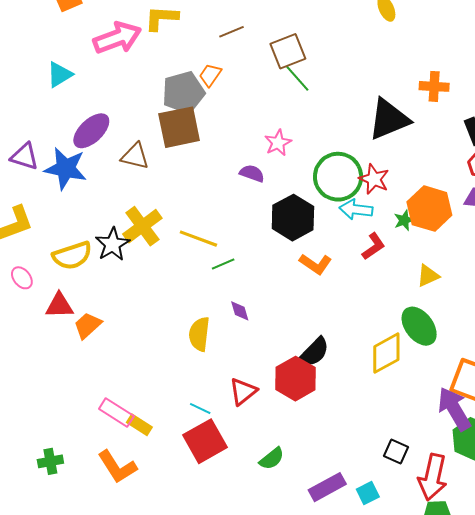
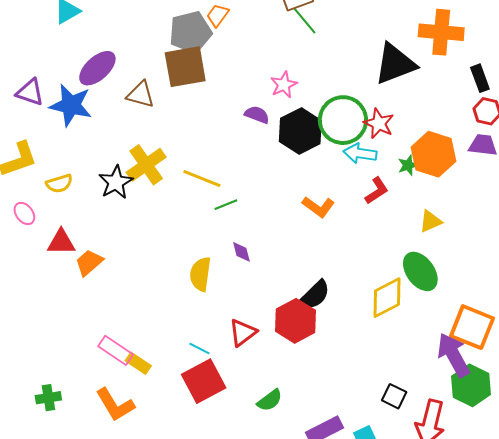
orange cross: (434, 86) -> (441, 32), size x1.5
black hexagon: (293, 218) -> (300, 131), moved
yellow semicircle: (72, 256) -> (59, 183), moved, size x0.7

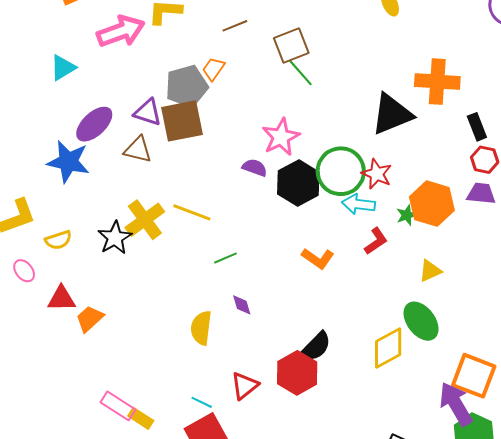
pink star: (284, 85) -> (281, 137), size x1.4
purple triangle: (30, 92) -> (148, 112), moved
yellow line: (202, 179) -> (192, 212), moved

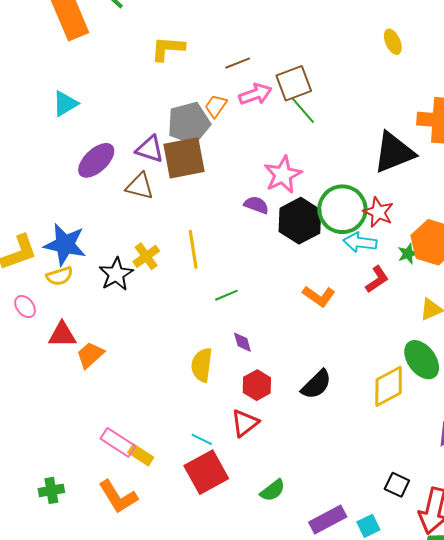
pink arrow: (121, 31) -> (255, 94), moved, size x0.7
blue star: (68, 162) -> (65, 244), moved
yellow line: (192, 212) -> (193, 249), turned 60
yellow cross: (145, 220) -> (146, 256), size x0.7
red hexagon: (297, 373) -> (257, 385), moved, size x0.7

